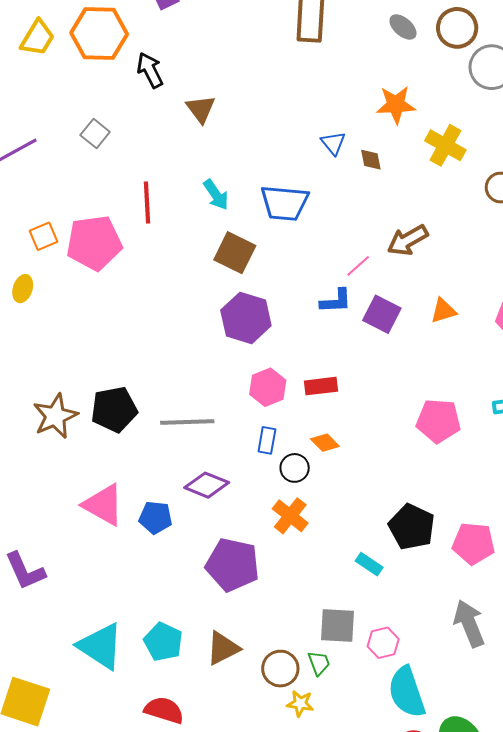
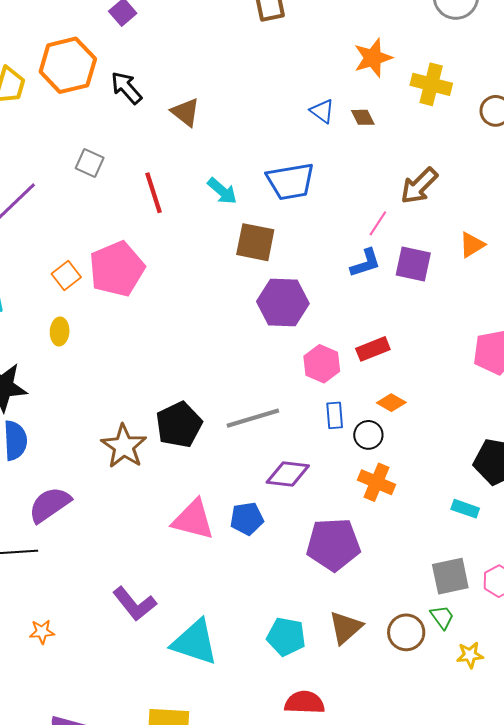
red line: (147, 203) -> (154, 193), moved
cyan triangle: (101, 646) -> (195, 642), moved
yellow star: (300, 703) -> (470, 655), moved

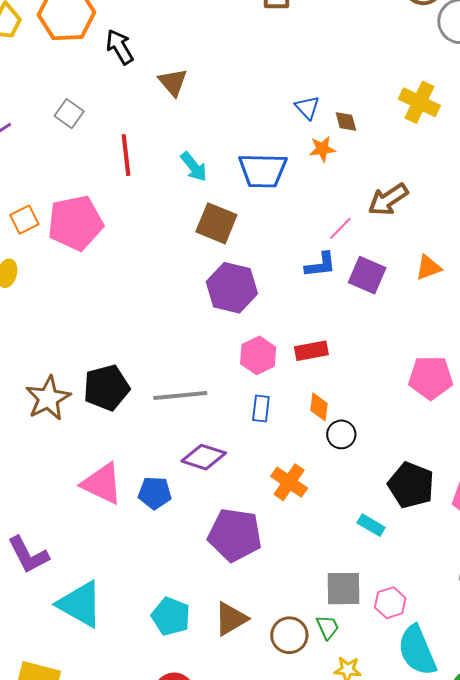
orange star: (373, 58) -> (322, 149), moved, size x0.7
orange diamond: (391, 403) -> (319, 407), turned 56
black circle: (368, 435) -> (341, 434), moved

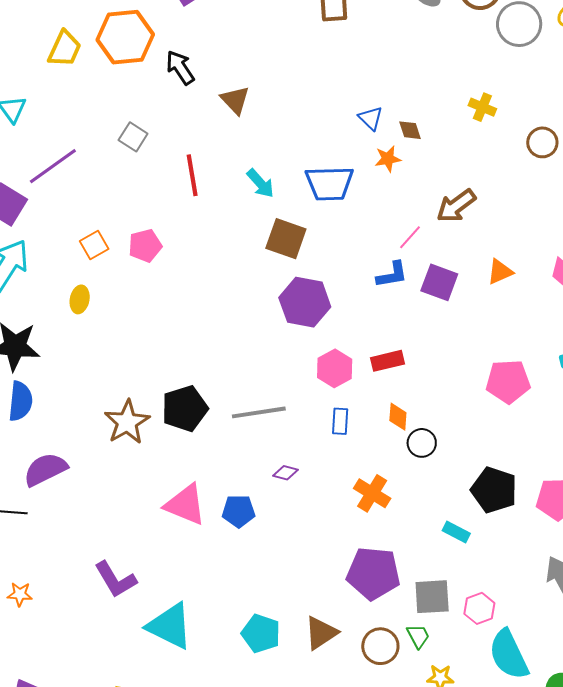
yellow cross: (419, 102) -> (482, 107), size x0.7
pink pentagon: (75, 223) -> (145, 246), size x0.6
purple diamond: (204, 457) -> (286, 473), size x0.6
purple pentagon: (235, 535) -> (373, 573), moved

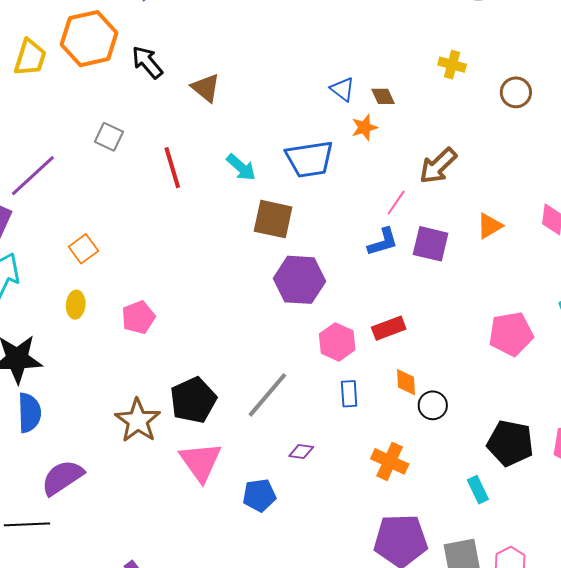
pink pentagon: (145, 246) -> (138, 317), moved
gray line: (259, 412) -> (267, 395), turned -34
pink triangle: (185, 505) -> (201, 462), moved, turned 39
cyan rectangle: (456, 532) -> (478, 490), turned 44

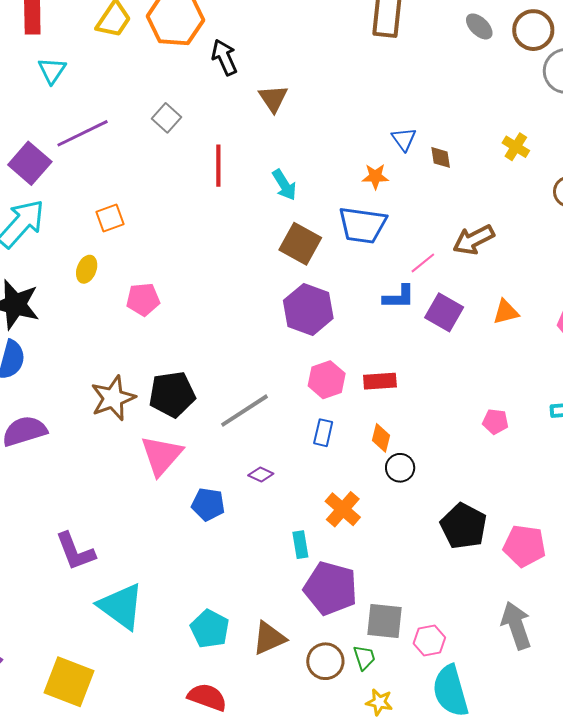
orange star: (364, 127) -> (375, 176), moved
blue trapezoid: (310, 159) -> (362, 225), moved
pink pentagon: (511, 334) -> (495, 422), size x0.6
cyan rectangle: (478, 490) -> (300, 545), moved

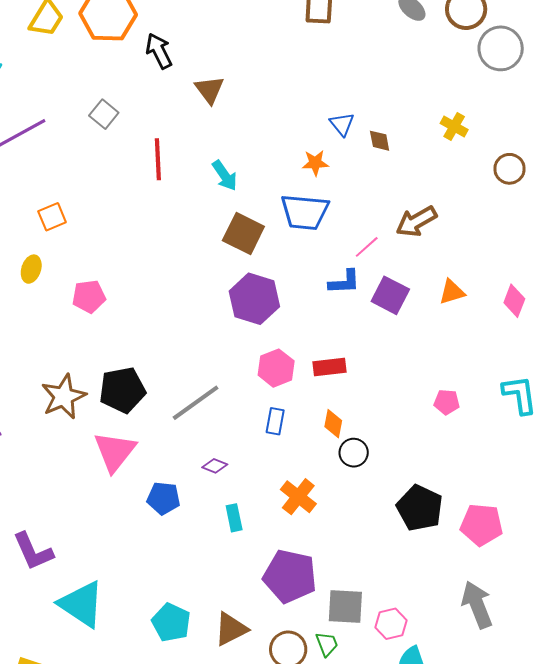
cyan rectangle: (300, 545) -> (234, 518), moved

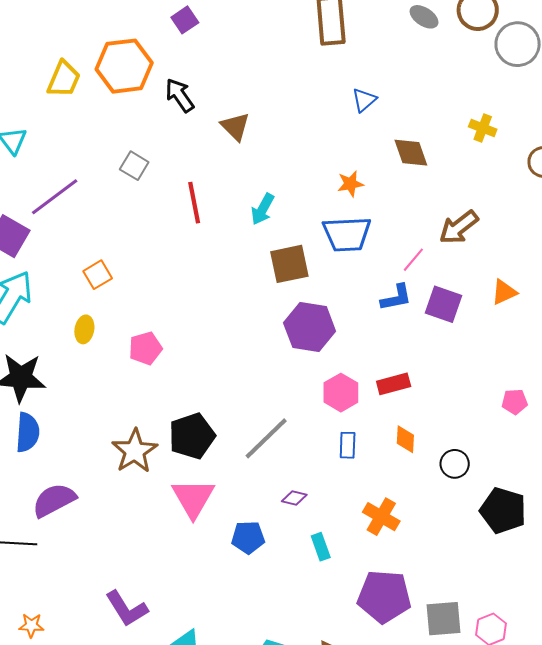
blue triangle: (342, 124) -> (364, 100), moved, turned 36
brown diamond: (380, 141) -> (411, 153), size x1.5
cyan arrow: (225, 176) -> (263, 209), turned 72
brown square: (243, 233) -> (289, 264), turned -30
black circle: (354, 453) -> (455, 464), moved

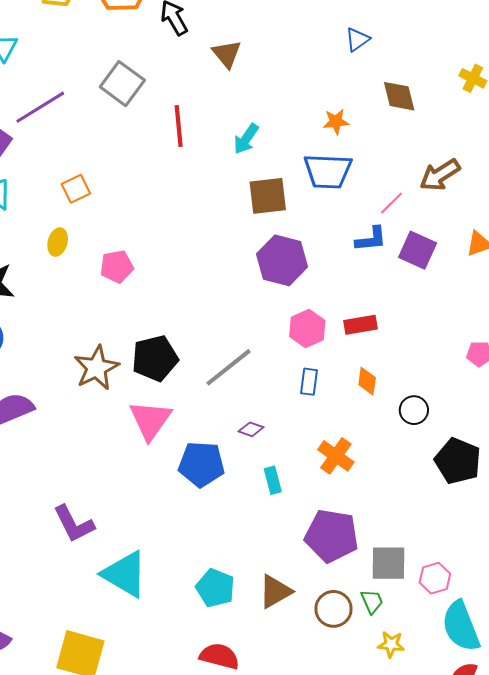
gray square: (134, 166) -> (122, 84), size x1.5
blue pentagon: (248, 537) -> (201, 464), size x1.4

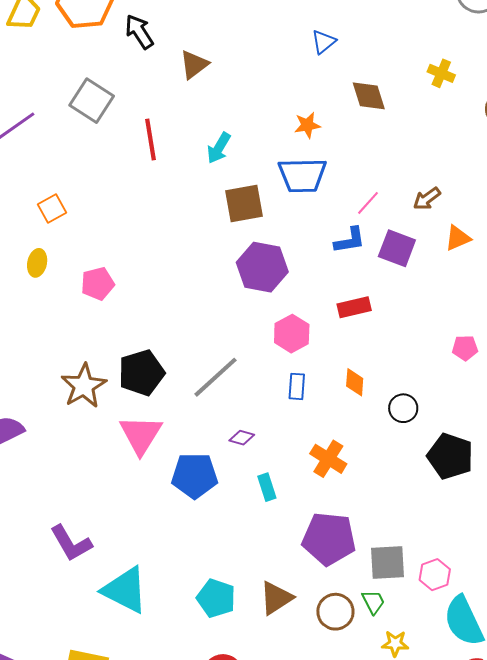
brown triangle: (227, 54) -> (194, 65), turned 36
brown arrow: (440, 175) -> (427, 199), moved, size x0.7
red rectangle: (360, 325) -> (354, 307), moved

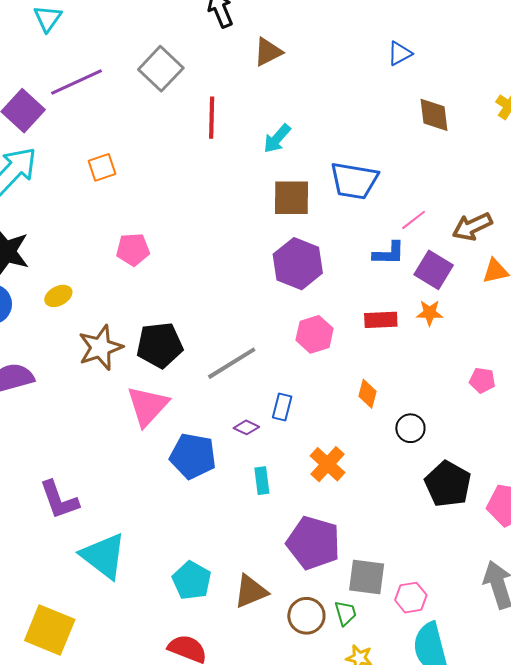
orange star: (307, 125) -> (430, 313), moved
brown arrow: (427, 199) -> (472, 227), size x1.4
yellow ellipse: (37, 263) -> (58, 296), moved, turned 40
blue rectangle: (297, 386) -> (282, 407), moved

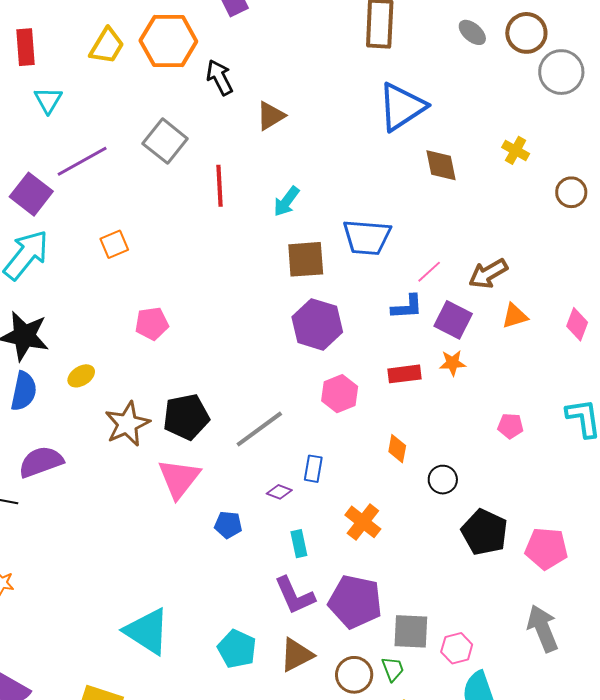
blue triangle: (400, 53) -> (402, 107), size x2.0
blue pentagon: (193, 456) -> (228, 525), size x0.6
purple L-shape: (59, 500) -> (295, 596), moved

